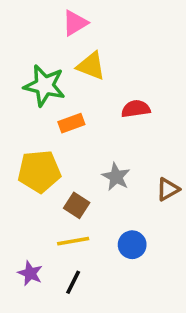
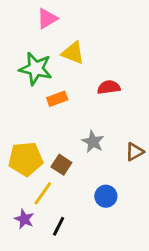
pink triangle: (75, 23) -> (47, 18), moved
yellow pentagon: (39, 171) -> (26, 159), moved
yellow line: (73, 241) -> (43, 193), moved, turned -45

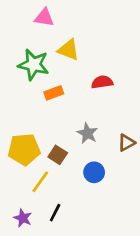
pink triangle: (47, 18) -> (44, 17), turned 40
blue circle: (106, 196) -> (94, 172), moved
purple star: (24, 219) -> (23, 218), moved

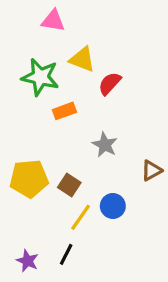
red semicircle: (102, 82) -> (110, 84), moved, turned -40
gray star: (87, 133) -> (105, 145), moved
yellow line: (40, 182) -> (81, 217), moved

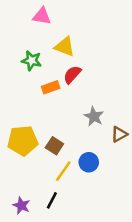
green star: (40, 77) -> (32, 61), size x0.7
red semicircle: (110, 84) -> (72, 75), moved
gray star: (105, 145) -> (94, 117), moved

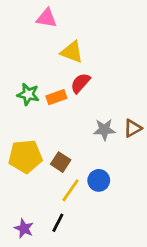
green star: (32, 61) -> (28, 94), moved
gray star: (94, 117) -> (104, 130), turned -30
brown triangle: (119, 134) -> (133, 128), moved

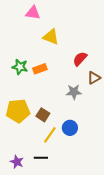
red semicircle: (80, 83) -> (80, 59), moved
brown triangle: (133, 128) -> (94, 78), moved
black line: (58, 223) -> (41, 158), turned 64

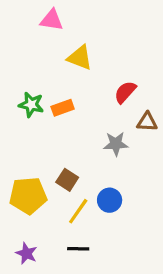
brown triangle: (94, 78) -> (147, 122), turned 32
yellow pentagon: (18, 111) -> (28, 195), moved
black line: (41, 158) -> (78, 249), moved

